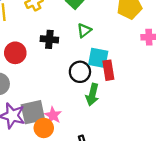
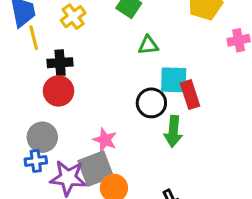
green triangle: (84, 30) -> (148, 45), turned 40
black cross: (49, 39) -> (60, 63), moved
pink star: (53, 115) -> (105, 140), moved

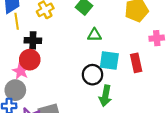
red rectangle: (190, 95) -> (136, 63), moved
pink star: (105, 140) -> (21, 71), moved

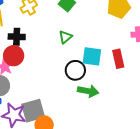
green triangle: (94, 35) -> (65, 37), moved, turned -40
green arrow: (105, 96) -> (88, 91), turned -90

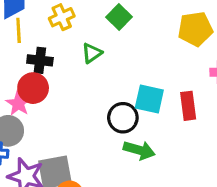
green triangle: (65, 37) -> (92, 53), moved

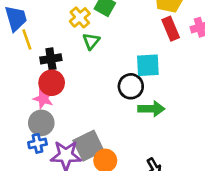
yellow cross: (62, 17) -> (80, 17), moved
red rectangle: (188, 106) -> (171, 29), moved

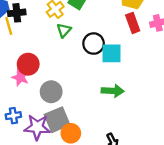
black cross: (51, 59) -> (17, 13), moved
black circle: (131, 86) -> (94, 44), moved
gray circle: (41, 123) -> (51, 92), moved

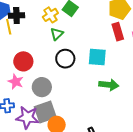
black circle: (94, 44) -> (65, 59), moved
pink star: (20, 77) -> (16, 82), moved
green arrow: (113, 91) -> (109, 85), moved

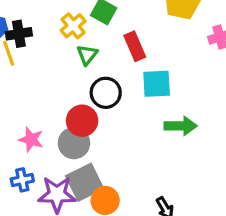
red rectangle: (118, 32) -> (135, 46), moved
red circle: (23, 61) -> (82, 121), moved

